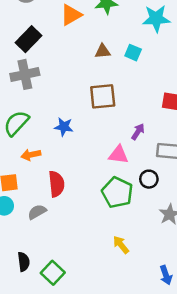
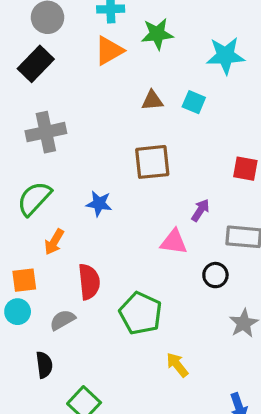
black rectangle: (29, 39) -> (36, 64), moved
orange arrow: (31, 155) -> (54, 242), turned -48
green pentagon: (117, 192) -> (141, 313), moved
black semicircle: (24, 262) -> (44, 365), moved

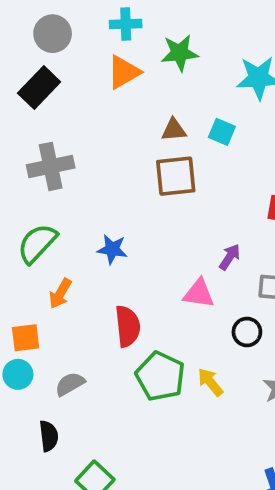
brown square: (152, 162) -> (176, 176), moved
red semicircle: (89, 282) -> (128, 326), moved
yellow arrow: (177, 365) -> (210, 382), moved

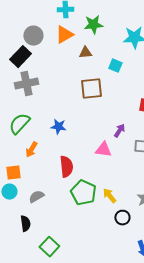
gray circle: (53, 34) -> (33, 36), moved
black rectangle: (39, 88) -> (20, 57), moved
brown triangle: (174, 130) -> (85, 53), moved
black circle: (247, 332) -> (122, 218), moved

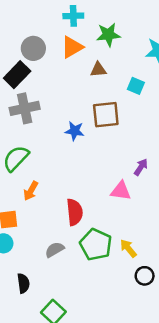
blue star: (58, 127) -> (75, 131), moved
gray semicircle: (36, 197) -> (55, 250), moved

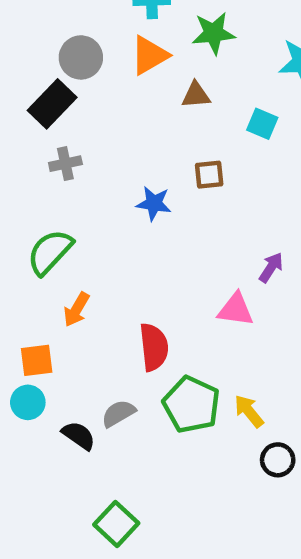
gray cross: (25, 108) -> (65, 164), size x0.6
brown square: (106, 115) -> (209, 175), size x0.6
black semicircle: (23, 283) -> (79, 436), moved, turned -48

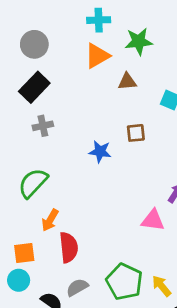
gray circle: (81, 57) -> (34, 44), moved
red semicircle: (154, 347) -> (69, 247), moved

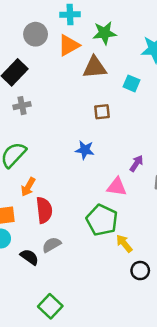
gray circle: (34, 44) -> (36, 34), moved
brown triangle: (127, 81) -> (95, 67), size x1.5
blue star: (100, 152) -> (85, 150), moved
green pentagon: (124, 282) -> (102, 220), moved

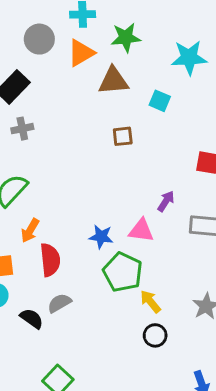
blue star: (85, 150) -> (101, 237), moved
black circle: (140, 271) -> (155, 335), moved

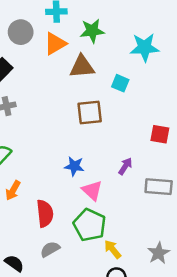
brown square: (123, 136) -> (90, 113), size x1.5
pink triangle: (141, 230) -> (92, 190), moved, turned 35
blue star: (101, 237) -> (74, 166), moved
red semicircle: (50, 260) -> (45, 213), moved
gray semicircle: (59, 303) -> (50, 249), moved

